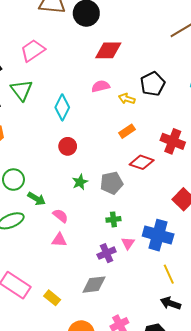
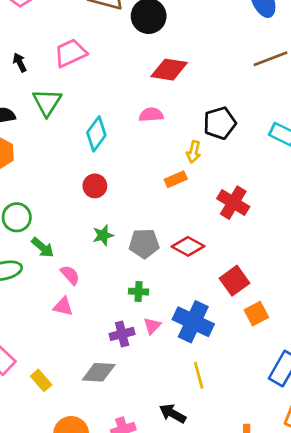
yellow arrow: (127, 99) -> (194, 152), moved, turned -105
red diamond: (142, 162) -> (188, 246), moved
black arrow: (170, 303) -> (173, 414), moved

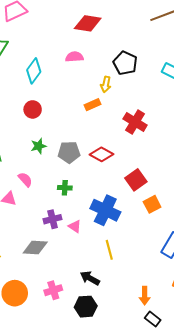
black pentagon: (220, 123) -> (125, 63), turned -30
pink semicircle: (70, 275) -> (25, 179), moved
pink triangle: (152, 326) -> (75, 226), moved, turned -40

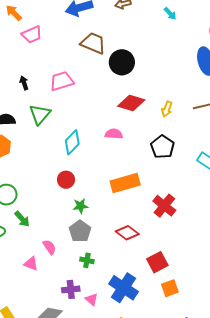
yellow arrow: (106, 84) -> (167, 109), moved
orange rectangle: (93, 105) -> (125, 183), size x1.8
green star: (39, 146) -> (80, 206), moved
gray pentagon: (69, 152) -> (80, 231), moved, turned 30

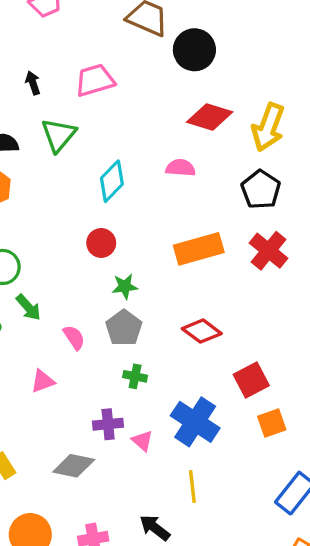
yellow arrow: (167, 109) -> (268, 127), size x1.8
red cross: (164, 206) -> (269, 251), moved
pink semicircle: (49, 247) -> (74, 337), moved
pink triangle: (31, 264) -> (43, 381), turned -42

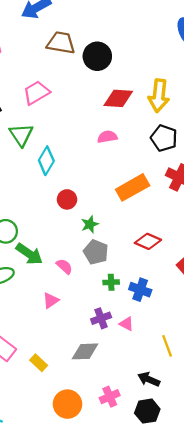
cyan diamond: (112, 181) -> (46, 161), moved
green arrow: (28, 307) -> (29, 254), size x1.4
blue cross: (195, 422) -> (140, 290), moved, size x0.7

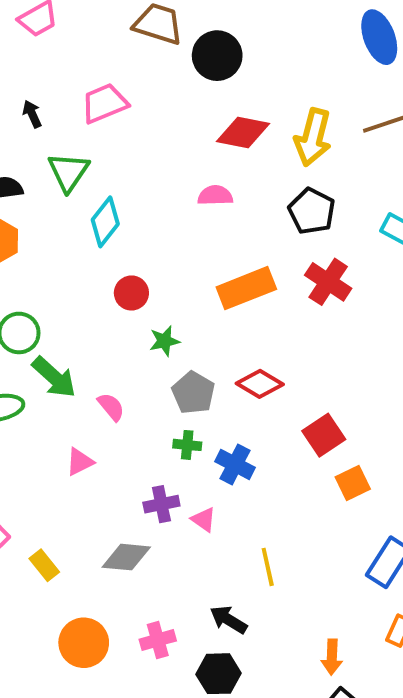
gray pentagon: (96, 252) -> (193, 393), moved

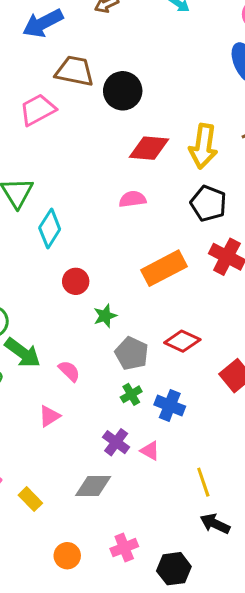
pink trapezoid: (104, 103) -> (38, 110), moved
green cross: (187, 445) -> (131, 394), turned -30
purple cross: (161, 504) -> (116, 442), turned -36
black arrow: (228, 620) -> (215, 524), moved
orange circle: (84, 643) -> (67, 556), size x0.7

